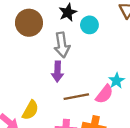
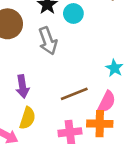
purple arrow: (57, 72) -> (22, 86), moved
pink semicircle: (104, 94) -> (107, 102), moved

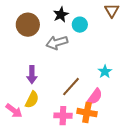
gray arrow: (48, 41) -> (57, 43), turned 85
brown line: (74, 94) -> (71, 87), turned -35

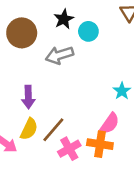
brown line: (71, 87) -> (53, 130), moved
pink cross: (63, 116) -> (69, 149), turned -30

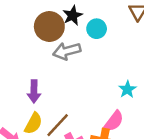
brown circle: (22, 33) -> (49, 26), moved

